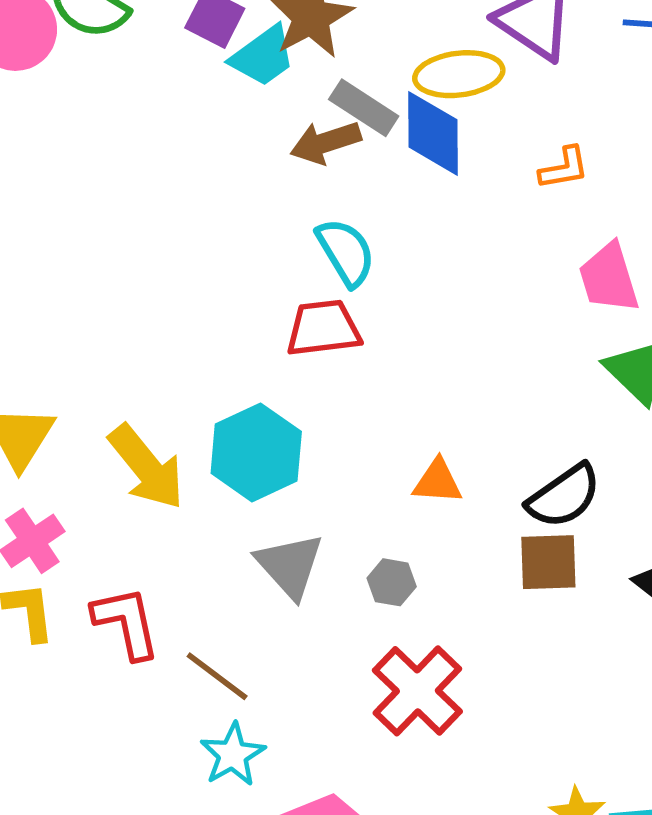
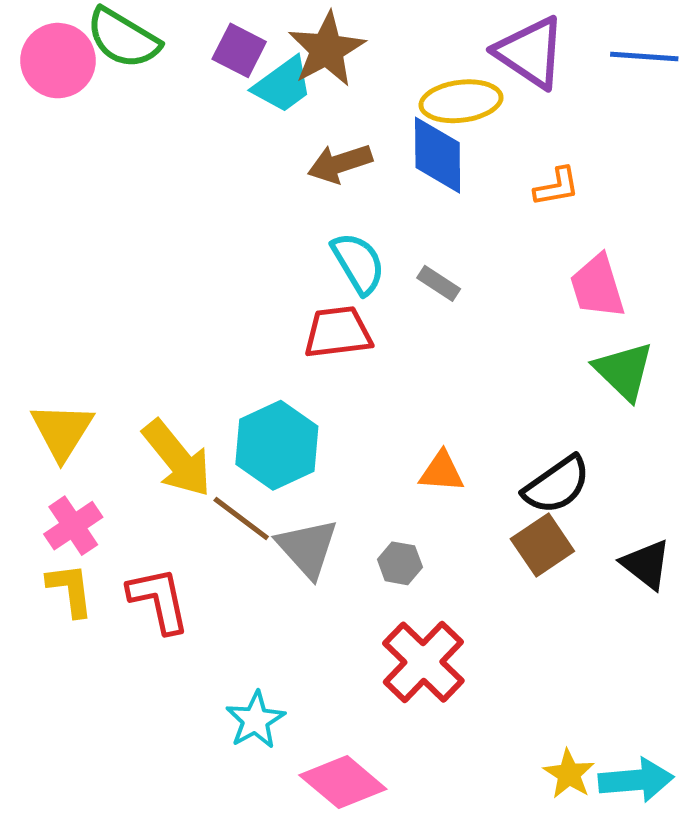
gray rectangle: (364, 108) -> (439, 283), moved, size x0.7
brown square: (548, 562) -> (542, 545), turned -32
brown line: (217, 676) -> (241, 519), moved

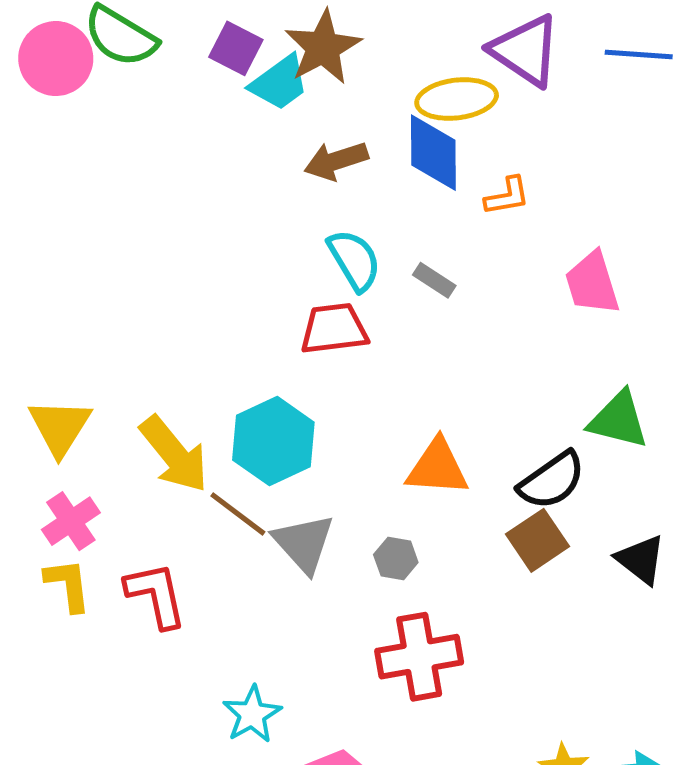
orange L-shape: (557, 187) -> (507, 196), moved
green triangle: (624, 371) -> (618, 420), moved, turned -30
orange triangle: (442, 472) -> (437, 467), size x1.4
red cross: (423, 662) -> (419, 657), turned 36

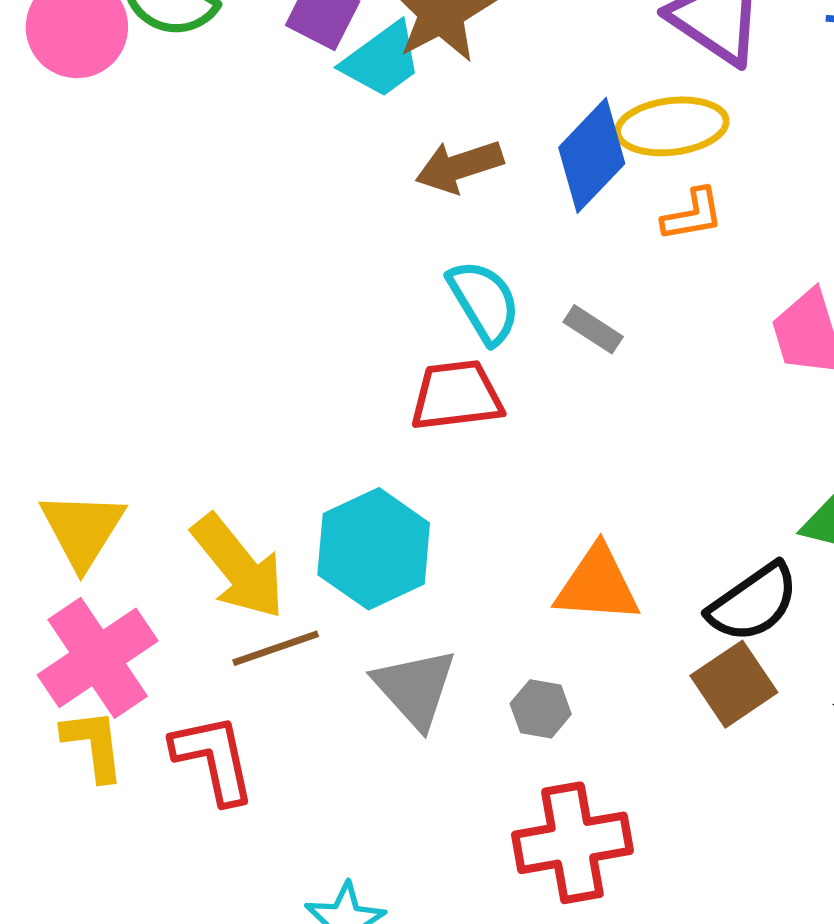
yellow ellipse: (457, 99) -> (672, 126), moved
blue diamond: (433, 153) -> (592, 155), turned 44
brown line: (238, 514) -> (276, 648), moved, turned -56
pink cross: (71, 521) -> (98, 658), size x1.5

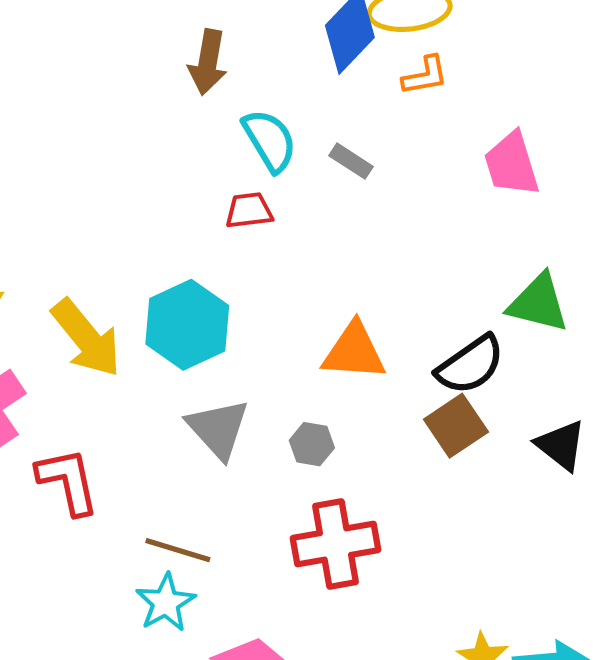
brown arrow: (459, 166) -> (208, 62), moved, turned -62
red trapezoid: (456, 396) -> (249, 210), size x0.7
brown line: (276, 648) -> (178, 550), moved, turned 36

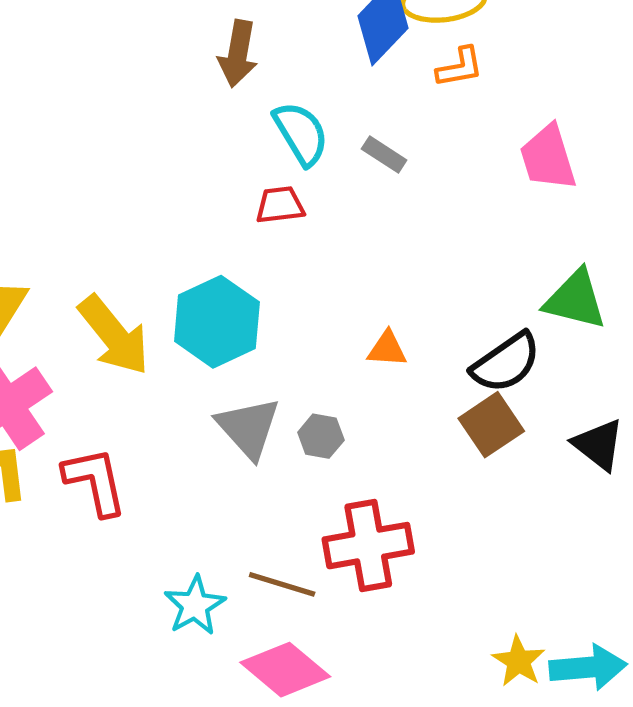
orange triangle: (354, 351) -> (387, 349), size x0.6
gray hexagon: (312, 444) -> (321, 436), moved
brown line: (178, 550) -> (282, 584), moved

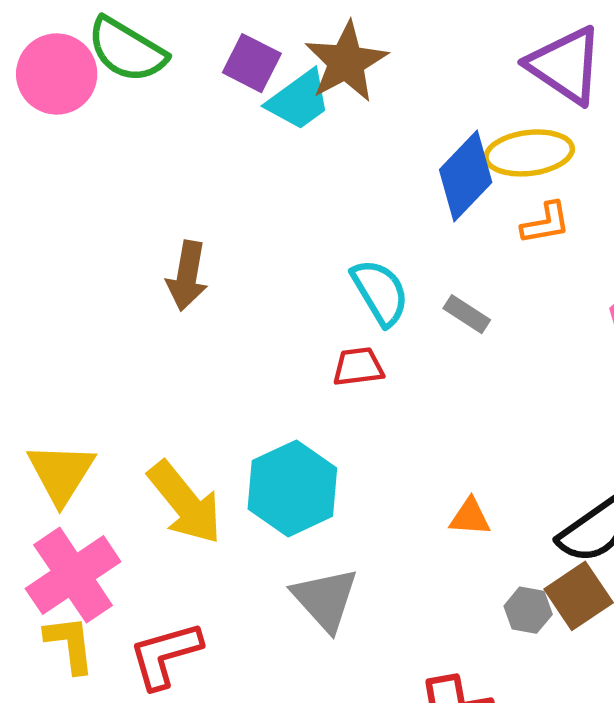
brown arrow: (238, 54) -> (187, 276), moved
gray hexagon: (321, 436) -> (528, 610), moved
red L-shape: (95, 481) -> (165, 655), turned -94

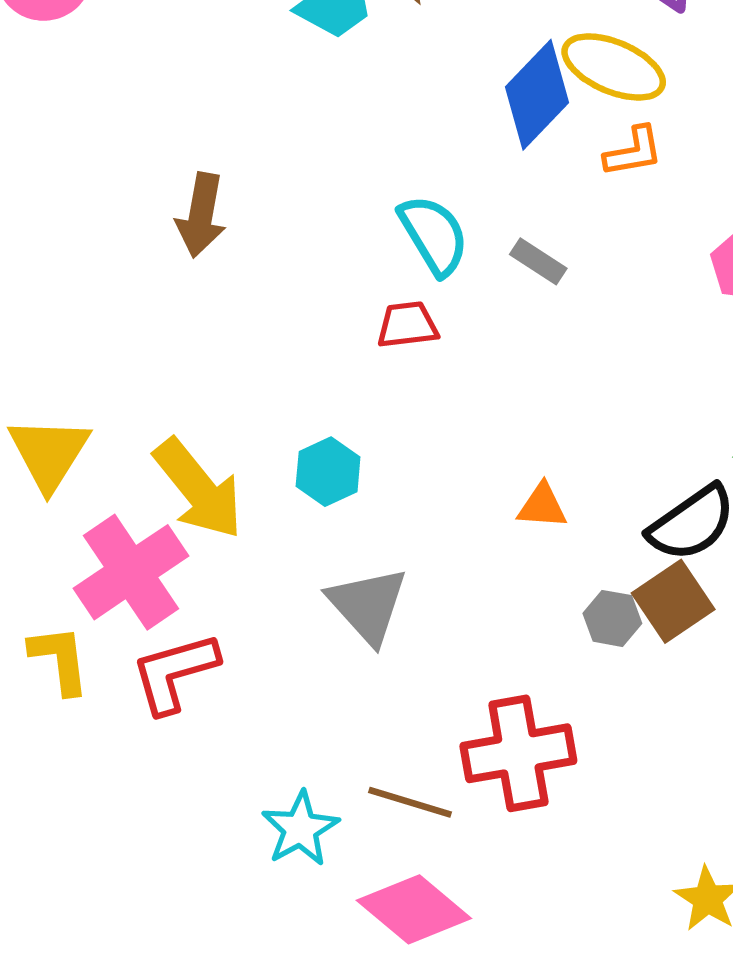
yellow ellipse: (529, 153) -> (614, 67), turned 30
cyan hexagon: (292, 488) -> (328, 472), size x0.6
pink cross: (73, 575) -> (131, 572), moved

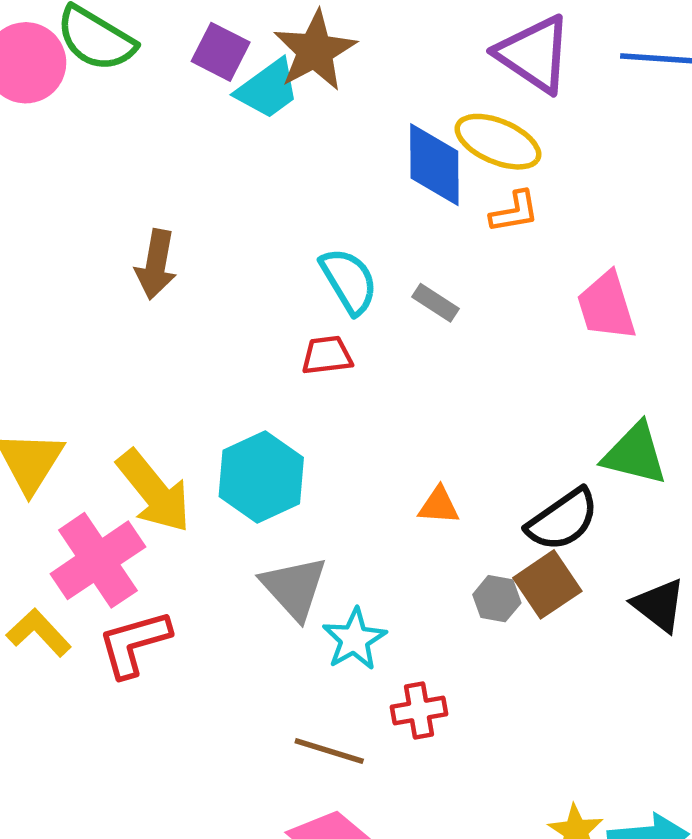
blue diamond: (537, 95) -> (434, 165), turned -44
cyan hexagon: (328, 472) -> (261, 477), size x1.6
yellow L-shape: (60, 659) -> (39, 633), turned -36
red cross: (518, 753) -> (419, 710), size x0.6
cyan star: (300, 829) -> (354, 639), moved

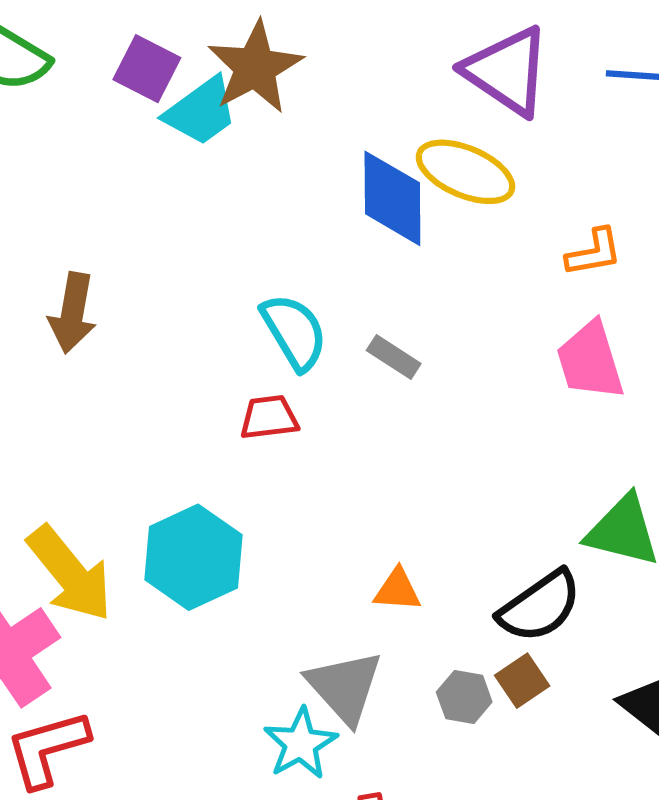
orange L-shape: (514, 212) -> (594, 252), moved
brown square: (547, 584) -> (522, 681), size x0.7
gray triangle: (294, 588) -> (345, 687), moved

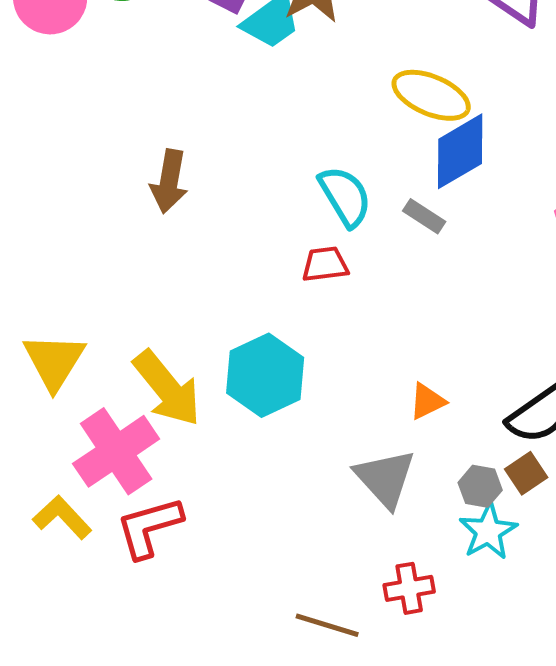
yellow ellipse: (465, 172) -> (431, 95), moved
blue diamond: (392, 198) -> (460, 151), moved, turned 60
orange triangle: (397, 590) -> (427, 401), turned -30
cyan star: (300, 744) -> (488, 531), moved

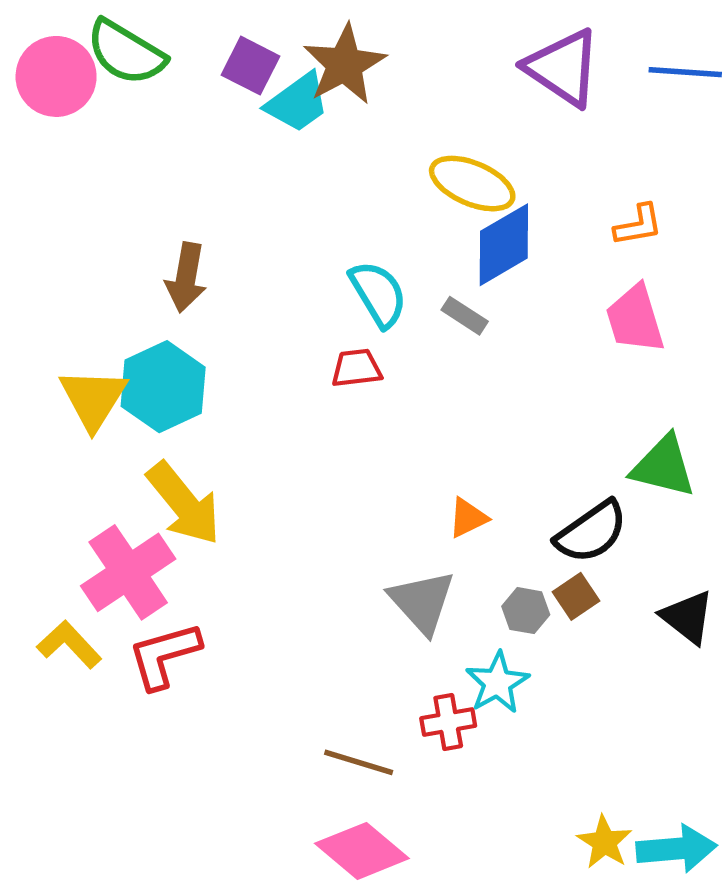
yellow triangle: (54, 361) -> (93, 399), moved
cyan hexagon: (265, 375) -> (163, 387), moved
cyan star: (488, 531) -> (497, 683), moved

